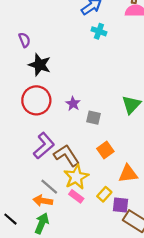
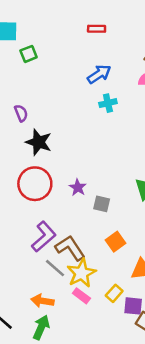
cyan cross: (99, 31) -> (108, 103), turned -32
gray line: (49, 187) -> (55, 268), moved

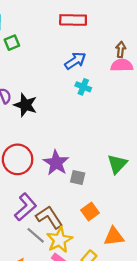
red rectangle: (97, 29) -> (73, 20), size x1.6
cyan cross: (108, 103) -> (83, 87), turned 35
black star: (39, 142) -> (25, 105), moved
purple star: (78, 187) -> (56, 163), size x1.6

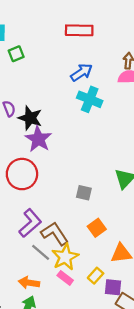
cyan cross: (83, 87) -> (90, 99), size x1.5
purple star: (56, 163) -> (38, 139), moved

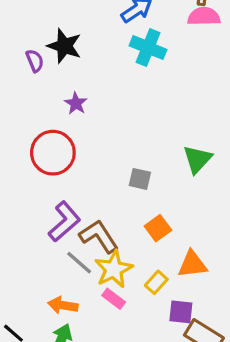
black star: (30, 118) -> (64, 46), moved
purple star: (38, 139) -> (76, 103), size x0.6
yellow rectangle: (96, 276) -> (156, 282), moved

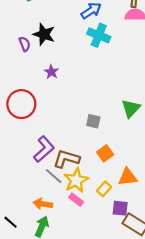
red circle: (53, 153) -> (21, 104), moved
brown L-shape: (99, 236) -> (66, 159), turned -40

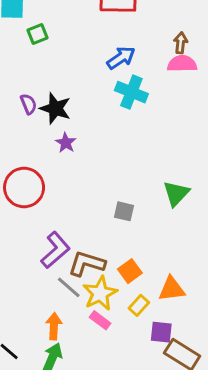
black star: (44, 34) -> (55, 108), moved
orange square: (105, 153) -> (130, 271), moved
orange arrow: (43, 204) -> (54, 326), turned 84

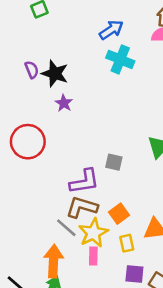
purple L-shape: (55, 250) -> (84, 181), moved, turned 32
yellow rectangle: (139, 305) -> (127, 243), turned -54
pink rectangle: (100, 320) -> (93, 256), turned 54
orange arrow: (54, 326) -> (54, 261), size x1.4
purple square: (161, 332) -> (134, 274), moved

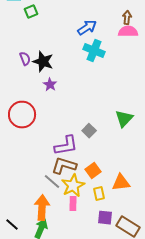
gray square: (114, 162) -> (89, 131), turned 32

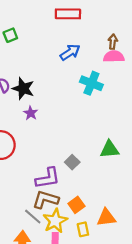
cyan cross: (94, 51) -> (91, 83), moved
green triangle: (124, 119) -> (110, 149), turned 42

